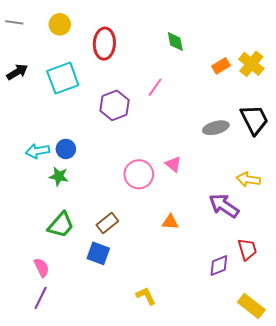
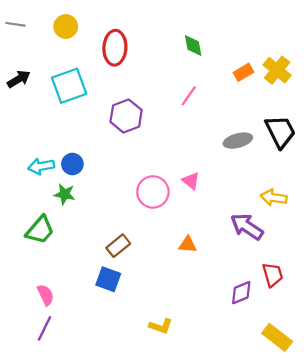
pink line: (155, 87) -> (189, 96), moved
green trapezoid: (61, 225) -> (40, 230), moved
yellow L-shape: (146, 296) -> (161, 326), turned 135

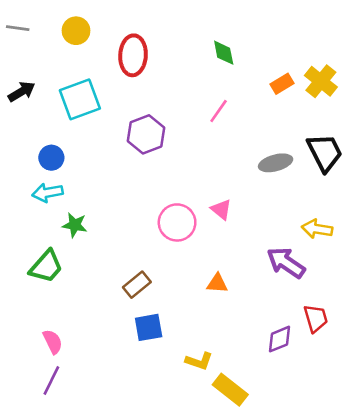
blue circle: (72, 164) -> (51, 158), moved
blue square: (108, 279) -> (149, 327), moved, turned -30
yellow L-shape: (161, 326) -> (199, 361), moved
yellow rectangle: (277, 337) -> (230, 390), moved

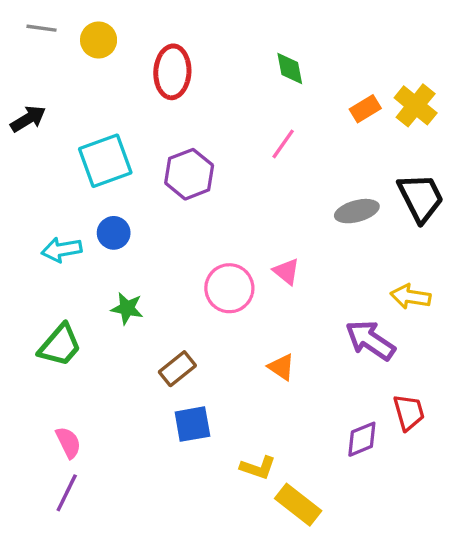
gray line: (18, 28) -> (42, 28), moved
cyan square: (80, 99) -> (105, 161), moved
blue circle: (51, 158) -> (114, 233), moved
green star: (75, 225) -> (127, 308), moved
orange triangle: (217, 283) -> (281, 367), turned 30

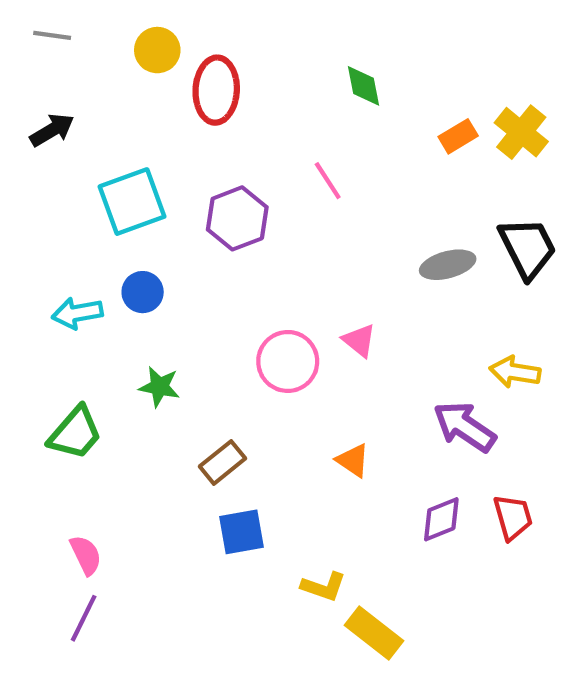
yellow circle: (99, 40) -> (157, 50), moved
black arrow: (28, 119) -> (52, 130), moved
pink line: (283, 144) -> (328, 181), moved, turned -68
purple diamond: (362, 439) -> (441, 519), moved

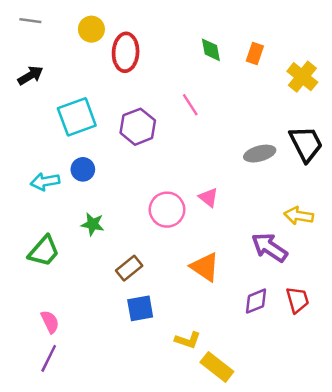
orange rectangle: (458, 136) -> (255, 54), moved, turned -40
orange triangle: (353, 460) -> (205, 267), size x1.5

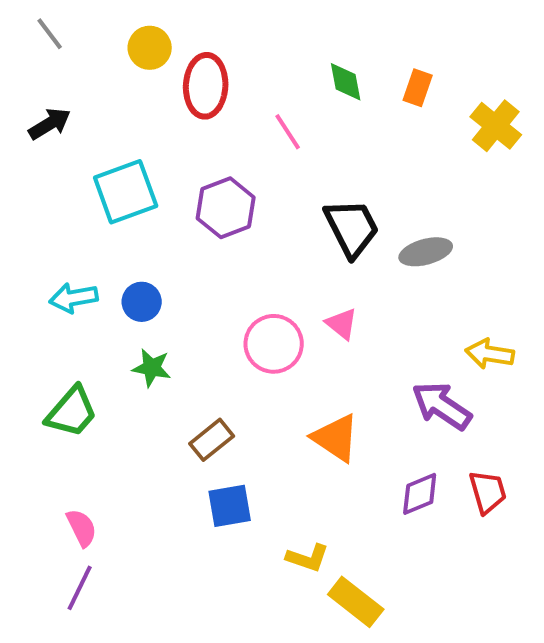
gray line: (30, 21) -> (50, 34), turned 45
pink line: (190, 105) -> (288, 132), moved
black trapezoid: (306, 144) -> (352, 228), moved
blue circle: (83, 169) -> (142, 302), moved

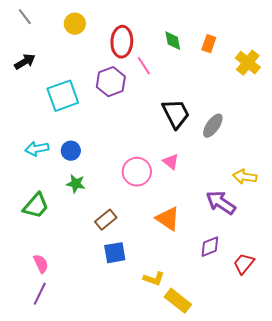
red ellipse: (206, 86) -> (122, 42), moved
purple hexagon: (226, 208) -> (111, 82), moved
gray ellipse: (426, 252) -> (213, 126), turned -40
red trapezoid: (488, 492) -> (244, 264), moved, turned -125

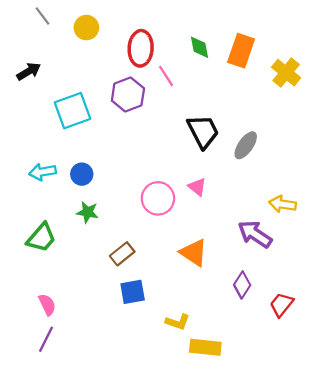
gray line: (25, 17) -> (43, 16), moved
orange rectangle: (209, 44) -> (241, 51), size x1.6
purple diamond: (210, 247) -> (242, 285), turned -35
yellow rectangle: (178, 301) -> (205, 347), turned -32

